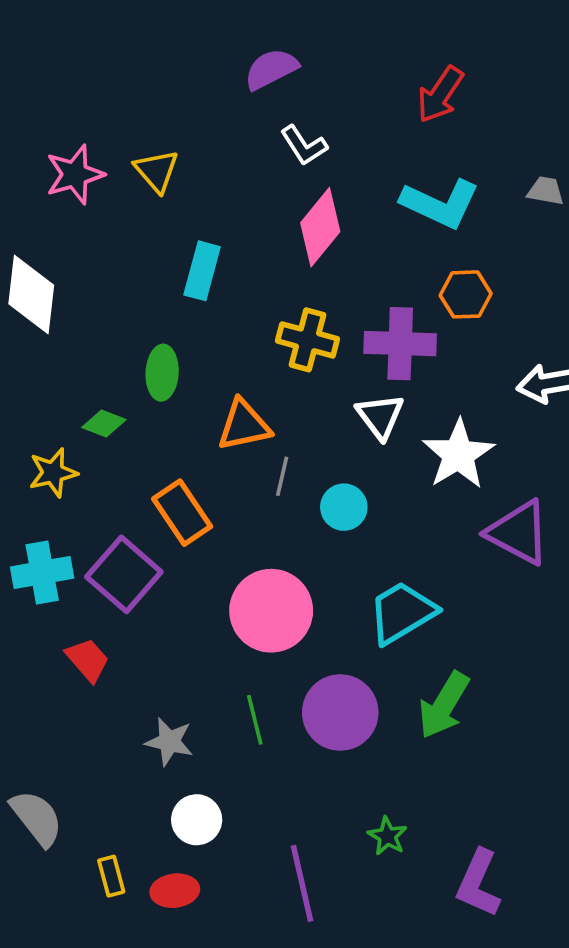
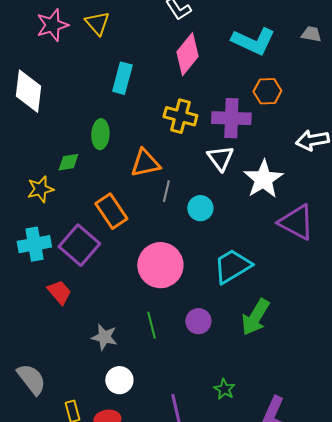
green diamond: (104, 424) -> (68, 162), turned -30
purple circle: (340, 713) -> (198, 321), size x0.6

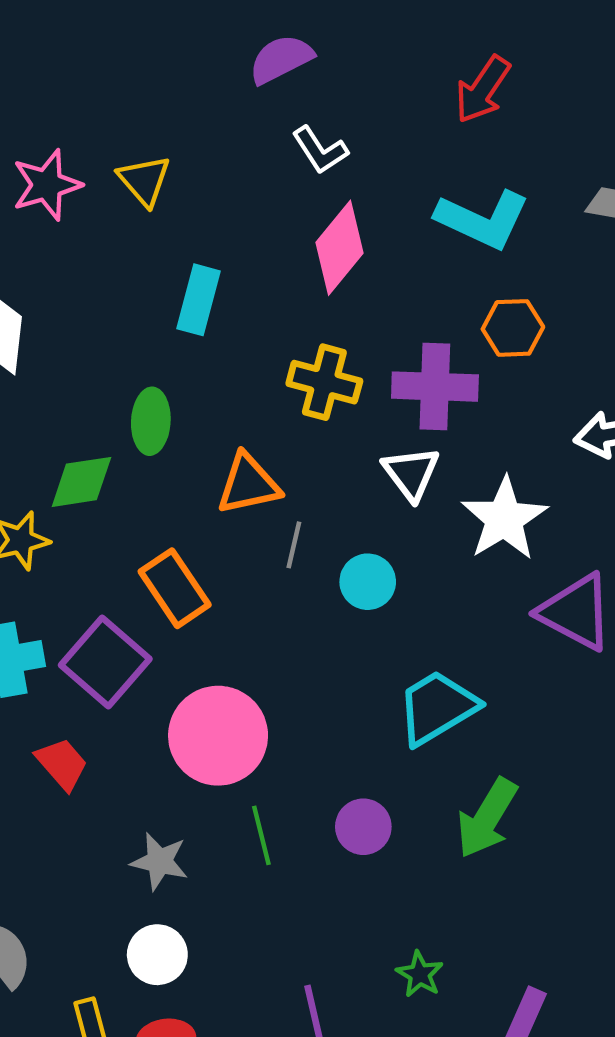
green diamond: (68, 162) -> (81, 482), size x1.4
pink circle: (160, 265) -> (218, 736), moved
white circle: (119, 380) -> (157, 955), moved

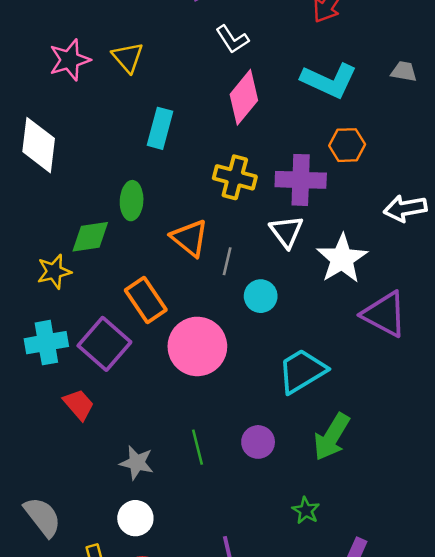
orange triangle: (248, 484) -> (190, 238), turned 51
gray line: (294, 545) -> (227, 261), moved
pink circle: (218, 736) -> (197, 346), moved
green star: (420, 974) -> (306, 510), moved

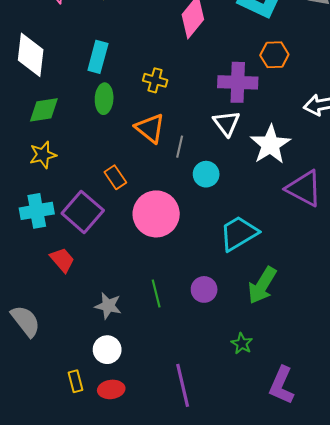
cyan rectangle: (160, 128) -> (98, 57), moved
yellow cross: (235, 177) -> (155, 80), moved, size x0.7
green diamond: (90, 237) -> (44, 110), moved
orange rectangle: (146, 300) -> (115, 177), size x0.7
gray semicircle: (42, 517) -> (26, 321), moved

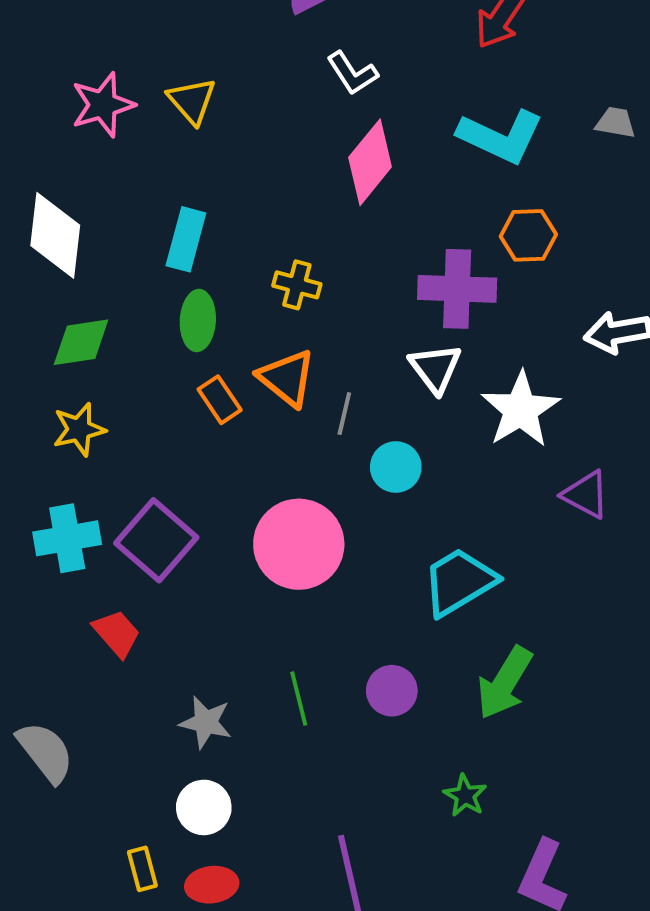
orange rectangle: (115, 177) -> (220, 400), moved
purple triangle: (304, 188) -> (586, 495), size x0.7

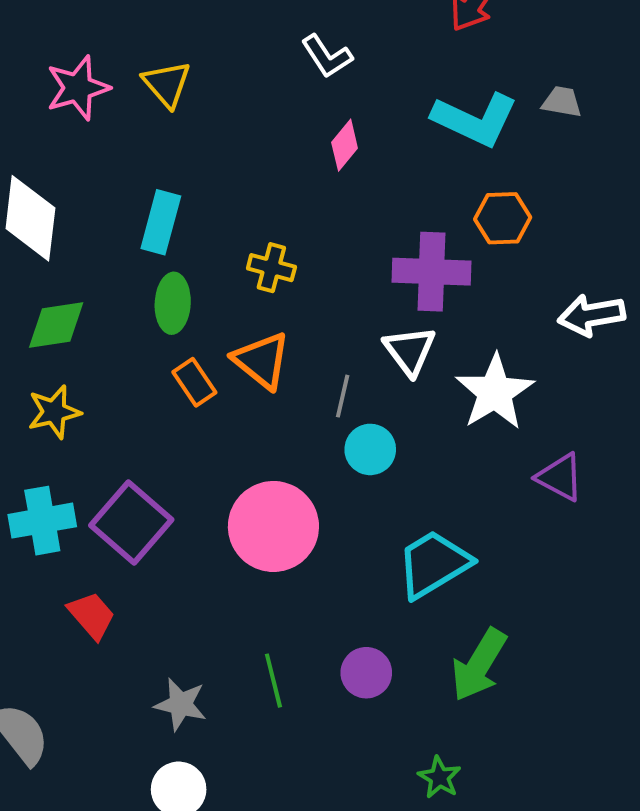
gray trapezoid: (615, 123) -> (562, 102), moved
pink diamond: (370, 162) -> (345, 145), size x0.6
gray line: (344, 414) -> (343, 396), moved

